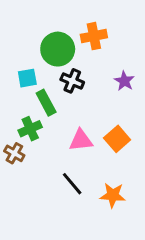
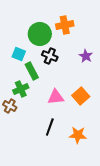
cyan square: (27, 78) -> (19, 54), turned 32
black line: (72, 184) -> (50, 127), turned 60

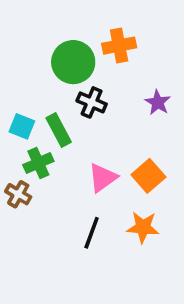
cyan square: (19, 54) -> (22, 126), moved
pink triangle: (56, 97) -> (103, 178), turned -30
orange star: (78, 135) -> (143, 227), moved

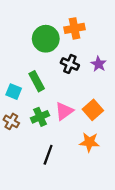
black cross: (92, 102) -> (70, 64), moved
cyan square: (22, 126) -> (14, 92), moved
green cross: (38, 163) -> (40, 117), moved
black line: (92, 233) -> (48, 155), moved

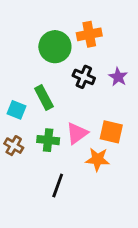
orange square: (93, 110) -> (111, 132), turned -36
green cross: (40, 117) -> (48, 140), turned 30
orange star: (89, 142) -> (98, 159), moved

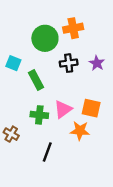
black cross: (84, 77) -> (69, 63), turned -30
cyan square: (16, 110) -> (13, 63), moved
brown cross: (14, 146) -> (11, 134), moved

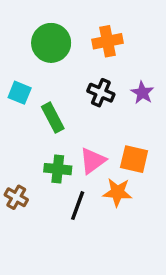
green circle: (45, 38) -> (51, 43), moved
black cross: (69, 63) -> (101, 93), turned 30
black line: (47, 152) -> (78, 206), moved

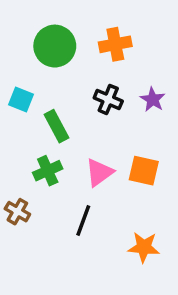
green cross: (58, 169) -> (48, 171), moved, turned -30
orange star: (117, 192) -> (144, 247), moved

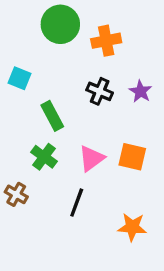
green circle: (55, 46) -> (60, 24), moved
cyan square: (21, 99) -> (19, 78), moved
green cross: (48, 171) -> (44, 157), turned -30

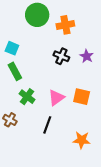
green rectangle: (52, 116) -> (15, 71), moved

